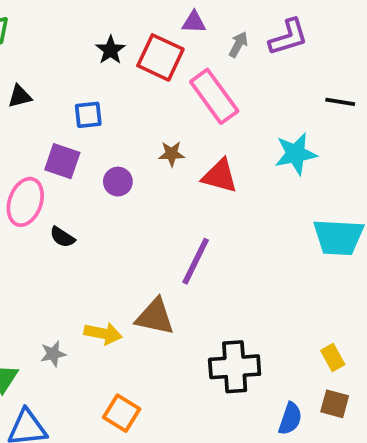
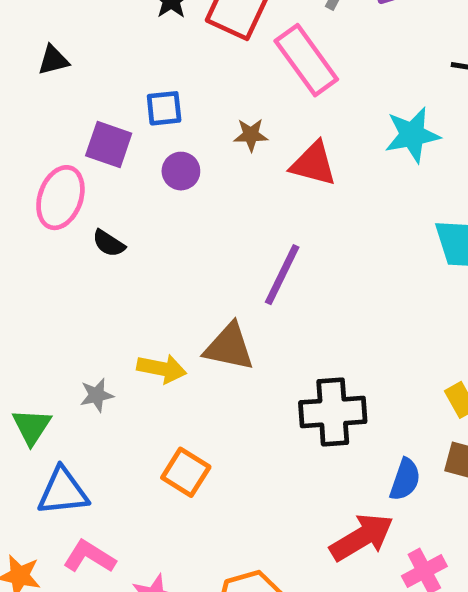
blue square: (88, 115) -> (164, 108), moved

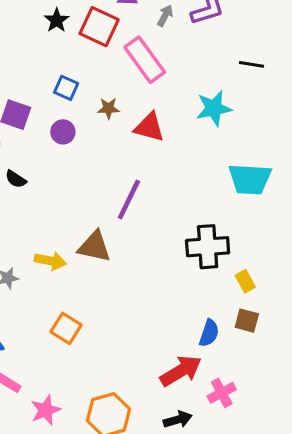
blue square: (164, 108) -> (66, 88), moved, turned 30
black cross: (333, 412) -> (208, 247), moved

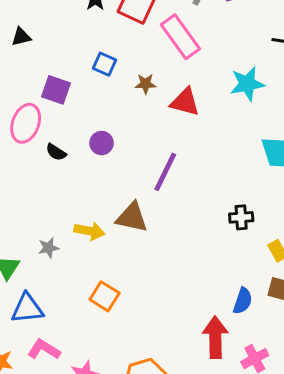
purple circle: (63, 132) -> (102, 143), moved
black cross: (208, 247) -> (241, 217), size x0.6
red arrow: (181, 371) -> (215, 337), turned -60

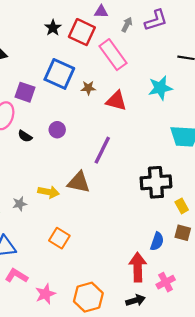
blue square: (105, 64) -> (59, 74), size x1.8
black cross: (241, 217) -> (156, 182), size x1.8

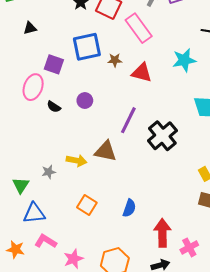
blue square: (59, 74) -> (87, 47), turned -36
black cross: (156, 182) -> (162, 136), moved, turned -36
blue semicircle: (157, 241) -> (129, 208), moved

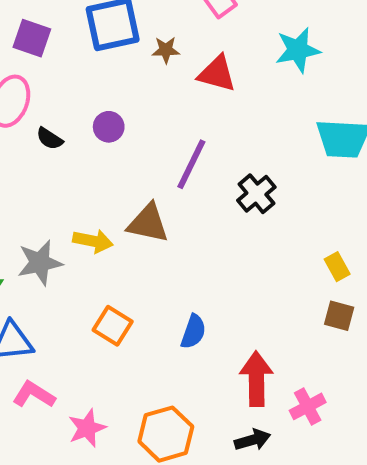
purple square: (54, 64) -> (32, 38), moved
black cross: (162, 136) -> (256, 194), size x0.7
gray star: (49, 172) -> (40, 263), size x1.6

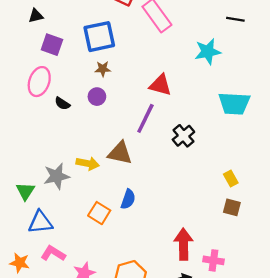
brown star: (166, 50) -> (103, 69), moved
red triangle: (217, 74) -> (160, 85), moved
blue semicircle: (193, 332) -> (128, 199), moved
pink cross: (308, 406) -> (213, 260), turned 36

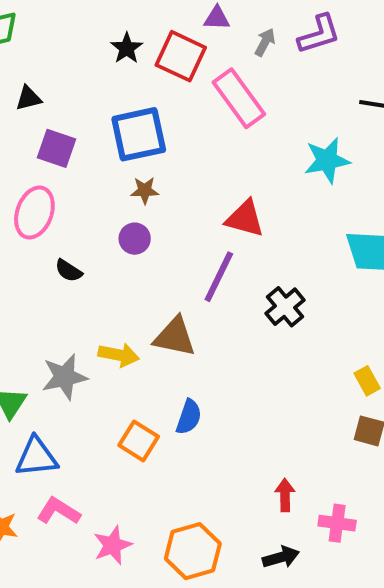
black semicircle: (62, 103) -> (69, 271), moved
red arrow: (183, 244) -> (285, 495), size x0.6

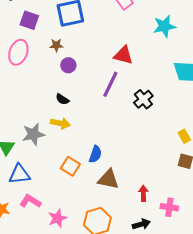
brown star: (145, 190) -> (56, 45), moved
black semicircle: (69, 271) -> (62, 99), moved
brown triangle: (175, 337) -> (108, 179), moved

